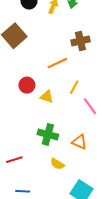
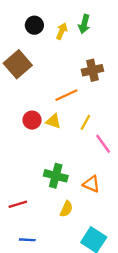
yellow triangle: (47, 97) -> (53, 121), moved
yellow semicircle: (57, 164) -> (66, 209), turned -96

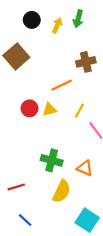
yellow triangle: (53, 121) -> (49, 109), turned -32
yellow semicircle: (66, 209) -> (62, 191), size x1.5
blue line: (27, 240) -> (25, 220), turned 40

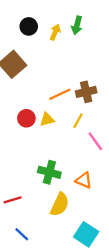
brown cross: (86, 62) -> (86, 92), moved

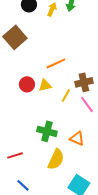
brown cross: (86, 92) -> (84, 82), moved
yellow line: (78, 121) -> (66, 95), moved

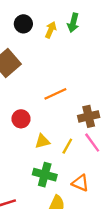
yellow triangle: (45, 85) -> (42, 141), moved
yellow line: (66, 95) -> (67, 146), moved

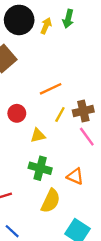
black circle: (23, 24) -> (19, 20), size x1.6
yellow line: (67, 146) -> (60, 114), moved

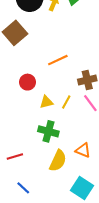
yellow line: (60, 114) -> (66, 102), moved
orange triangle: (75, 176) -> (83, 150), moved

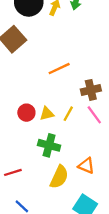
red circle: (27, 82) -> (26, 113), moved

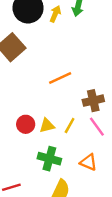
orange triangle: (86, 166) -> (89, 162), moved

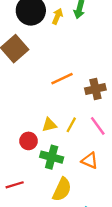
brown cross: (93, 101) -> (95, 89), moved
red circle: (26, 124) -> (29, 141), moved

